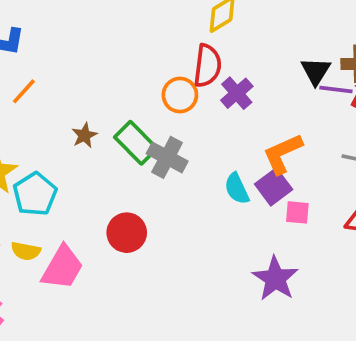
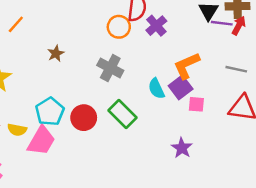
green rectangle: (136, 143) -> (122, 114), moved
cyan pentagon: (35, 194) -> (50, 112), moved
purple star: (275, 279) -> (182, 148), size x0.7

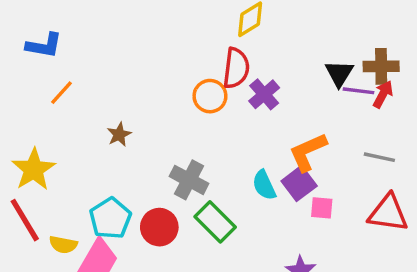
gray cross: (110, 68) -> (189, 180), moved

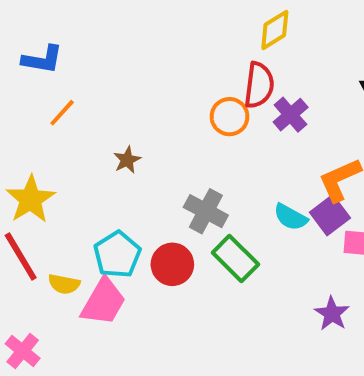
cyan semicircle: (264, 185) -> (291, 217), turned -36

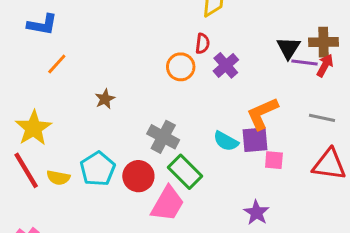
red semicircle: (259, 85) -> (203, 44), size x0.6
purple square: (330, 215) -> (255, 140), turned 32
yellow semicircle: (64, 284) -> (58, 178), moved
pink trapezoid: (103, 302) -> (168, 204), moved

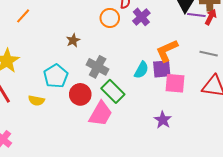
brown star: (105, 99) -> (73, 40), moved
cyan semicircle: (226, 141) -> (141, 70), turned -90
pink square: (274, 160) -> (175, 83), size x1.5
cyan pentagon: (98, 169) -> (56, 76), moved
yellow semicircle: (58, 178) -> (36, 101), moved

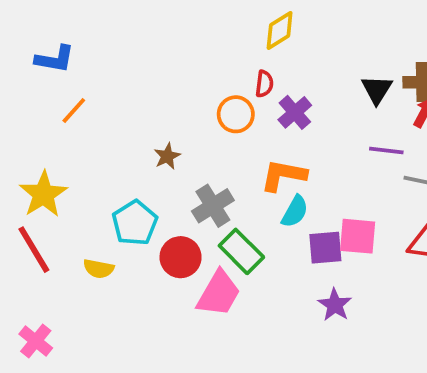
purple line: (196, 15) -> (386, 150), moved
orange L-shape: (167, 51) -> (283, 175), moved, turned 35
gray cross: (98, 67) -> (213, 206), turned 30
purple square: (162, 69) -> (325, 248), moved

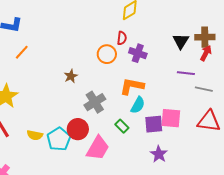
purple cross: (295, 112) -> (138, 53), turned -30
cyan pentagon: (135, 223) -> (59, 139), moved
green rectangle: (241, 251) -> (122, 126), moved, size x0.6

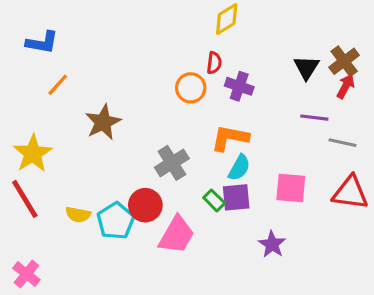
brown cross: (205, 37) -> (344, 61), turned -36
brown star: (71, 76) -> (103, 122), moved, size x1.6
purple square: (154, 124) -> (236, 197), moved

